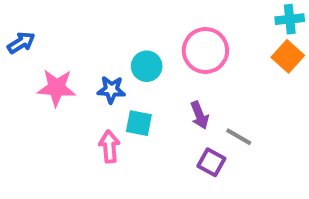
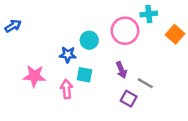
cyan cross: (290, 19) -> (149, 14), moved
pink star: (56, 88) -> (34, 76), moved

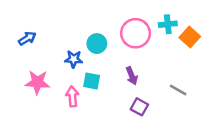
cyan cross: (149, 14) -> (168, 24), moved
blue arrow: (13, 26) -> (27, 38), moved
gray line: (145, 83) -> (178, 90), moved

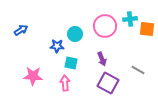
orange square: (190, 37) -> (147, 29), turned -35
pink star: (37, 82) -> (33, 76), moved
pink arrow: (72, 96) -> (65, 83), moved
purple square: (139, 107) -> (108, 83), size x1.5

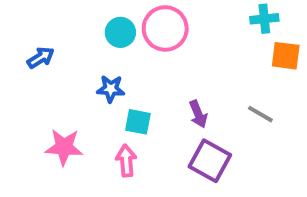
cyan cross: (130, 19) -> (264, 19), moved
pink circle: (105, 26) -> (165, 28), moved
cyan circle: (75, 34) -> (120, 32), moved
gray line: (138, 70) -> (260, 114), moved

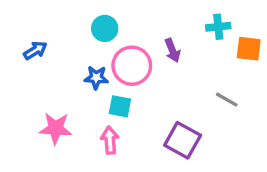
cyan cross: (264, 19) -> (218, 27), moved
pink circle: (165, 28) -> (132, 66), moved
purple arrow: (198, 114) -> (172, 50), moved

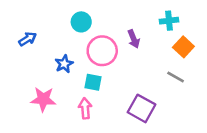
orange square: (249, 49) -> (183, 47), moved, turned 36
blue star: (96, 78) -> (64, 64), moved, turned -30

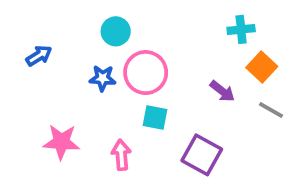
purple arrow: (134, 39) -> (222, 91), moved, turned -30
blue star: (64, 64) -> (103, 78), moved, turned 30
gray line: (176, 77) -> (271, 110), moved
cyan square: (93, 82) -> (155, 117), moved

